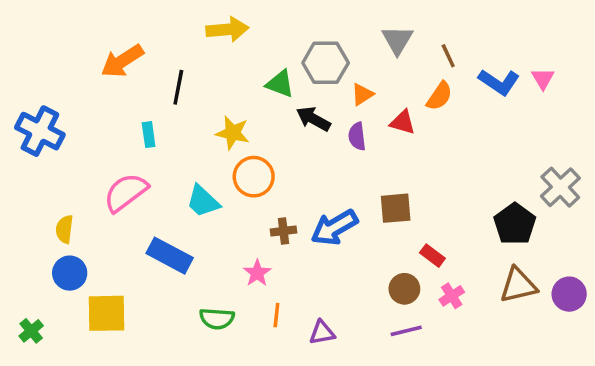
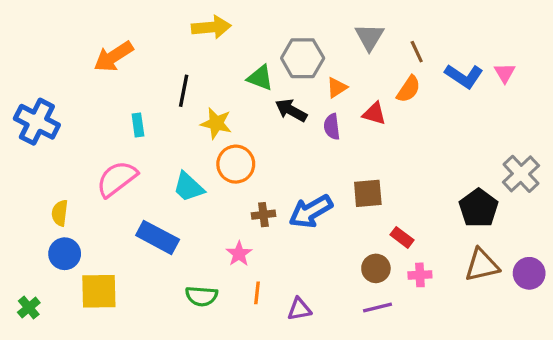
black line: (178, 87) -> (184, 91), moved
pink cross: (452, 296) -> (420, 275), turned 30

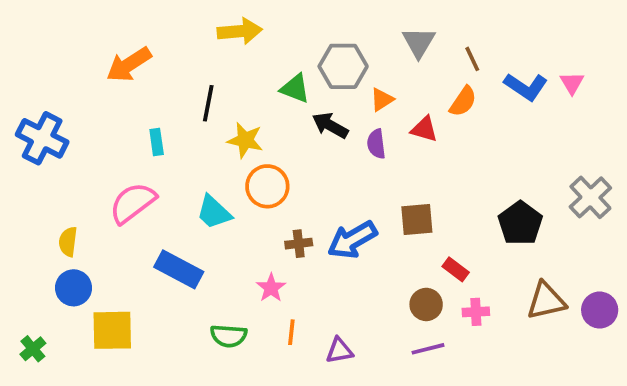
black pentagon: (479, 208) -> (520, 223), moved

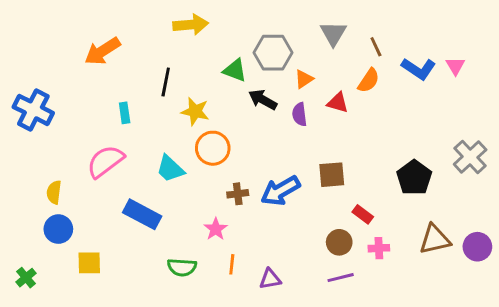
yellow square: (112, 330) -> (89, 263), size x0.7

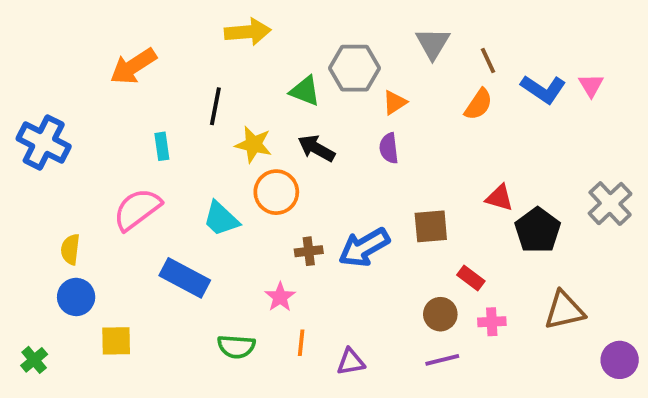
black arrow: (263, 100) -> (316, 148), moved
red triangle: (338, 103) -> (499, 198), moved
purple circle: (477, 247) -> (620, 360), moved

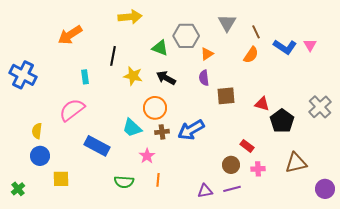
orange circle: (276, 192) -> (155, 108), moved
cyan trapezoid: (221, 219) -> (132, 128), moved
brown square: (431, 226) -> (226, 96), moved
purple triangle: (351, 362) -> (205, 191), moved

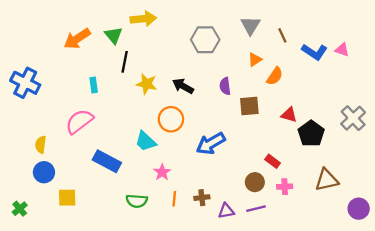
pink triangle: (310, 45) -> (342, 50), turned -40
green triangle: (160, 48) -> (114, 35), moved, turned 30
orange triangle: (207, 54) -> (255, 60), moved
orange semicircle: (251, 55) -> (275, 76), moved
brown cross: (162, 132) -> (202, 198), moved

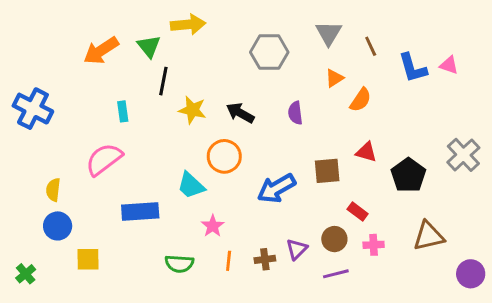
blue L-shape: (314, 52) -> (413, 68), turned 40
brown square: (249, 106) -> (327, 171), moved
red triangle: (289, 115) -> (366, 152), moved
blue rectangle: (107, 161) -> (140, 211), turned -32
purple triangle: (226, 211) -> (297, 249), moved, turned -35

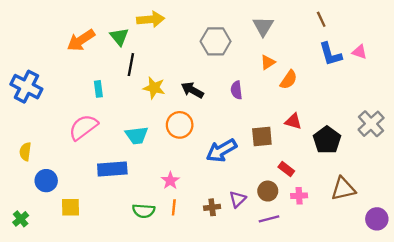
brown line: (371, 46) -> (321, 19), moved
cyan trapezoid: (191, 185) -> (137, 135), moved, turned -50
yellow semicircle: (53, 190) -> (25, 152), moved
orange line: (229, 261) -> (174, 207), moved

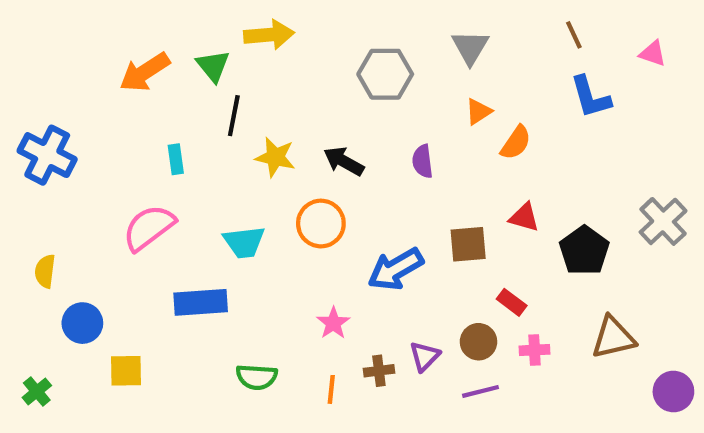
pink triangle: (359, 52) -> (653, 53), moved
pink star: (170, 181) -> (333, 323), moved
orange line: (174, 207) -> (331, 389), moved

